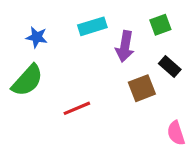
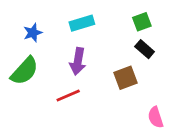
blue star: (37, 37) -> (33, 33), turned -30
purple arrow: (125, 46) -> (78, 61), moved
black rectangle: (170, 67) -> (145, 49), moved

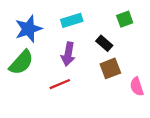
blue star: (33, 33) -> (29, 29), size x1.6
black rectangle: (145, 49) -> (104, 43), moved
pink semicircle: (156, 117) -> (137, 87), moved

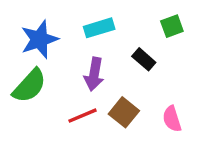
brown square: (110, 68) -> (124, 112), moved, turned -30
pink semicircle: (137, 87) -> (172, 119), moved

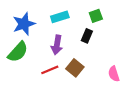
green square: (172, 26) -> (96, 16), moved
black rectangle: (144, 59) -> (87, 36), turned 72
pink semicircle: (172, 119) -> (114, 74), moved

